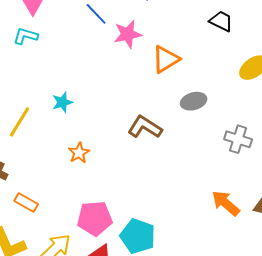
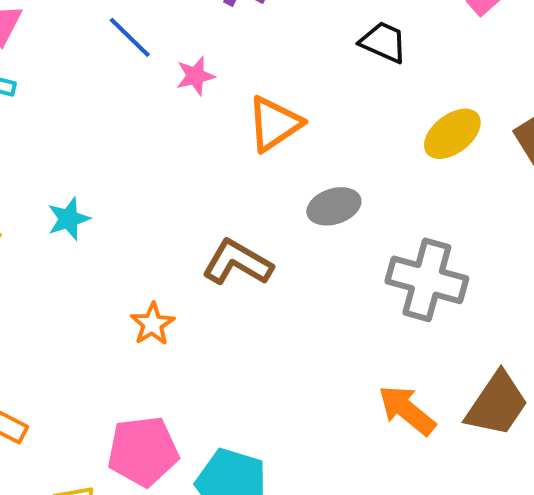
pink star: (128, 34) -> (195, 76), size x0.7
gray cross: (238, 139) -> (427, 280), size x1.4
orange star: (79, 153) -> (152, 324), moved

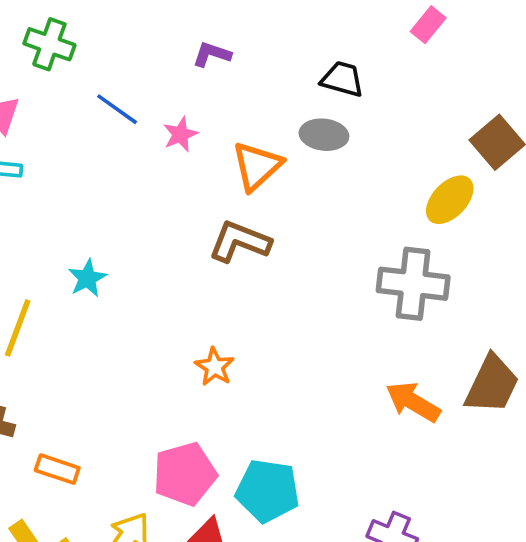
yellow ellipse: (452, 134) -> (450, 200), moved
gray ellipse: (334, 206) -> (324, 135), moved, turned 33
brown L-shape: (237, 263) -> (240, 242), moved
orange star: (152, 324) -> (215, 367), moved

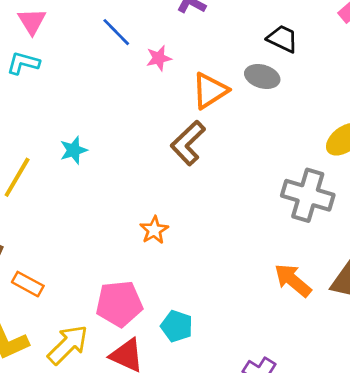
brown L-shape: (240, 242) -> (188, 143), turned -75
cyan pentagon: (268, 491) -> (177, 326), size x0.7

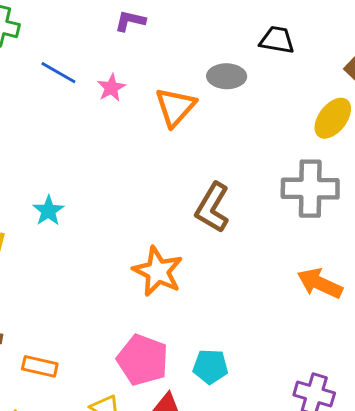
black trapezoid: (283, 39) -> (277, 40), moved
brown L-shape: (188, 143) -> (213, 208), moved
orange star: (154, 230) -> (158, 271), size x1.6
pink pentagon: (119, 304) -> (143, 360), turned -30

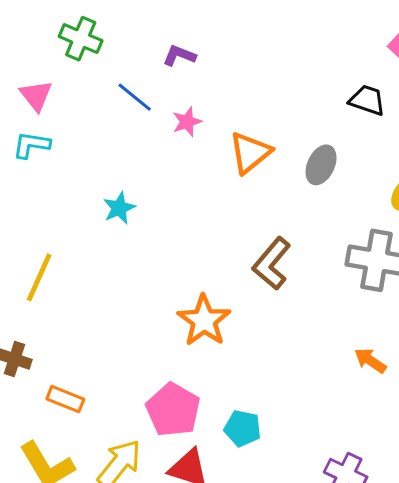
purple L-shape: (130, 21) -> (179, 56), moved
gray ellipse: (227, 76) -> (321, 165), moved, turned -75
cyan star: (48, 211) -> (119, 208), moved
orange arrow: (320, 283) -> (370, 361), size x0.7

